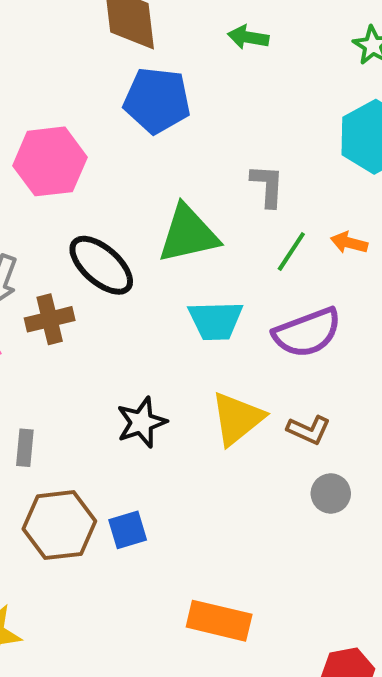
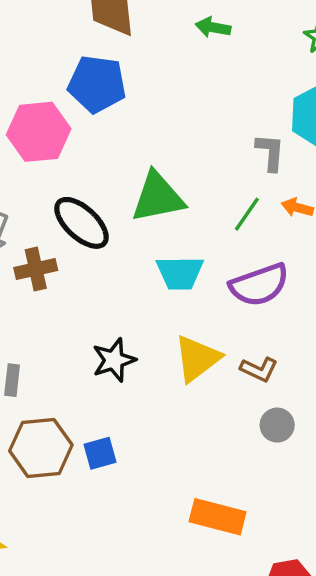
blue pentagon: (157, 100) -> (97, 84), moved
gray L-shape: (267, 186) -> (270, 152), moved
orange rectangle: (219, 621) -> (218, 517), moved

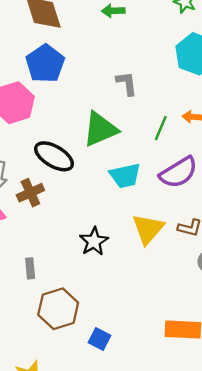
blue pentagon: (97, 84) -> (45, 64), turned -30
gray L-shape: (270, 152) -> (127, 83), moved
blue square: (100, 453) -> (100, 339), moved, turned -35

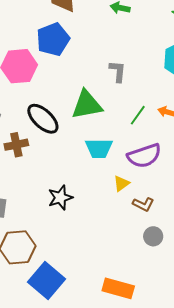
yellow triangle: (148, 229) -> (121, 183), moved, size x0.6
blue square: (100, 339) -> (47, 281), size x1.8

